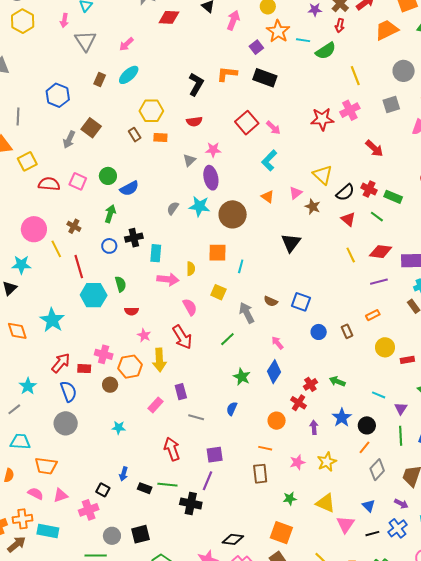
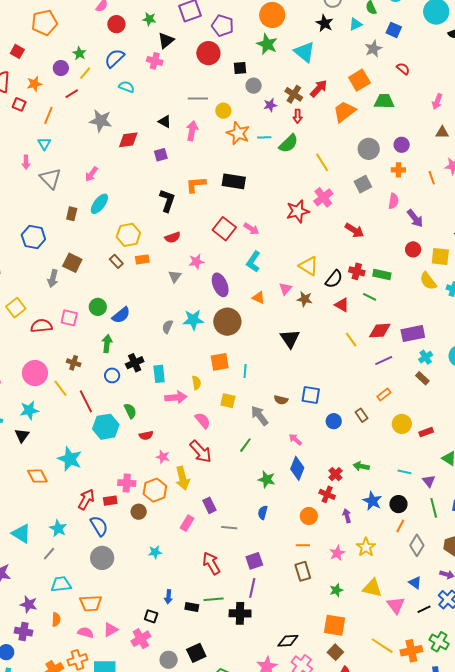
purple square: (256, 47) -> (161, 155), moved, turned 32
purple ellipse: (211, 178) -> (220, 285), moved

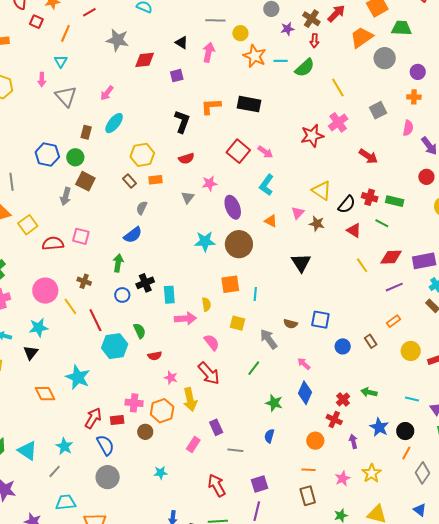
gray circle: (369, 149) -> (385, 58), moved
green circle: (98, 307) -> (75, 157), moved
gray semicircle: (167, 327) -> (142, 208), moved

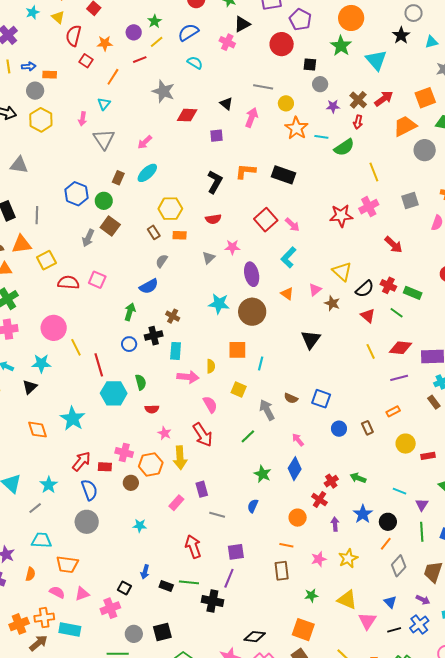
brown cross: (84, 281) -> (173, 316), moved

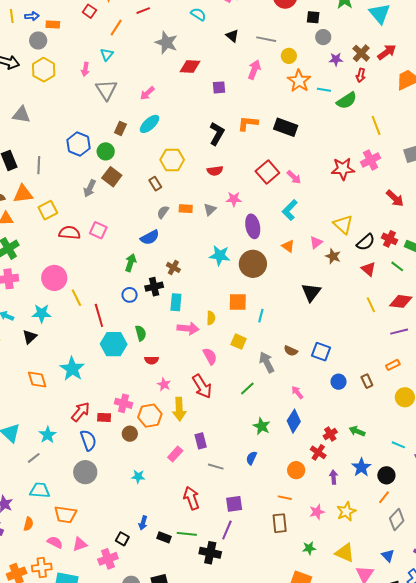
black triangle: (226, 104) -> (232, 36), moved
orange rectangle: (180, 235) -> (186, 209), moved

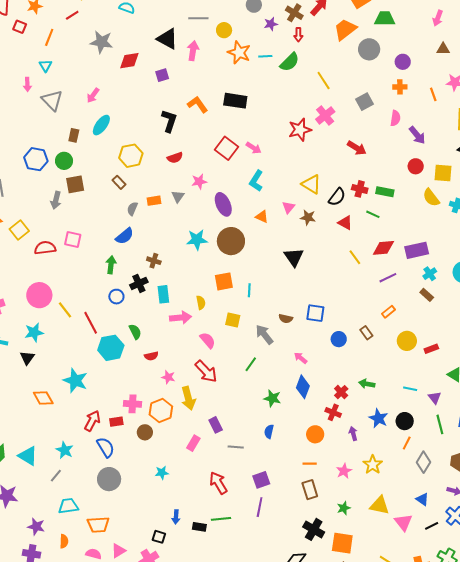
black triangle: (232, 36) -> (167, 39), moved, size x1.6
orange L-shape: (248, 123) -> (197, 104), turned 60
brown square: (112, 177) -> (75, 184), turned -36
black cross: (210, 553) -> (314, 529), moved, turned 30

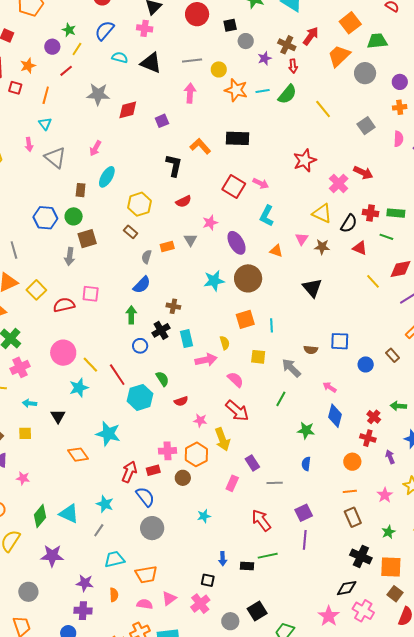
black triangle: (167, 39) -> (151, 63), moved
pink cross: (325, 115) -> (339, 183), moved
cyan star: (34, 332) -> (79, 388), moved

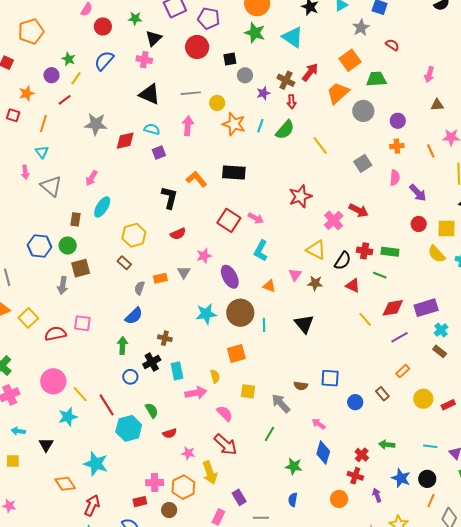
cyan semicircle: (120, 57) -> (152, 129), moved
cyan line: (263, 91) -> (260, 126), turned -64
cyan line: (272, 325) -> (264, 325), moved
red arrow: (129, 472) -> (92, 506), moved

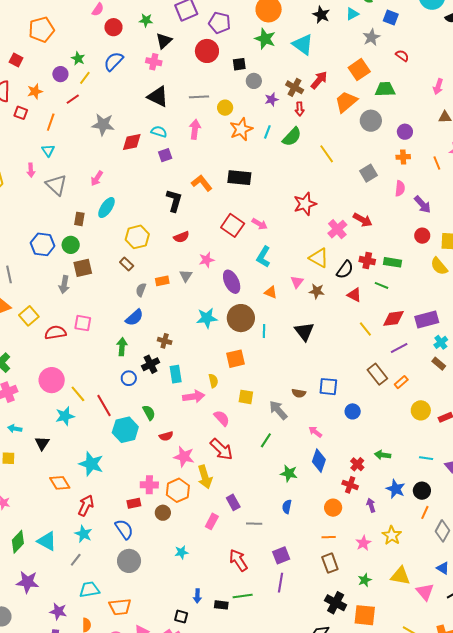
orange star: (234, 124) -> (241, 129), turned 30
brown rectangle: (382, 394) -> (377, 374), moved, size x1.5
pink star: (188, 453) -> (184, 457), size x1.5

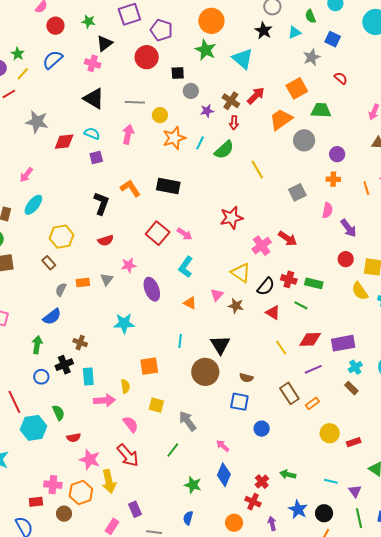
brown circle: (241, 318) -> (205, 372), moved
brown semicircle: (299, 393) -> (246, 378), moved

